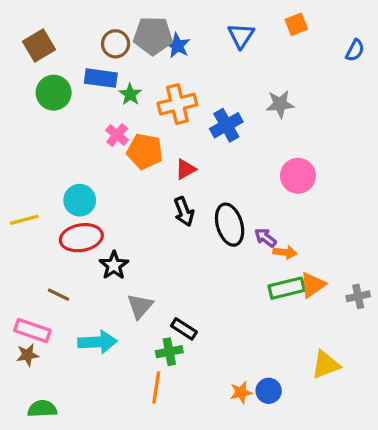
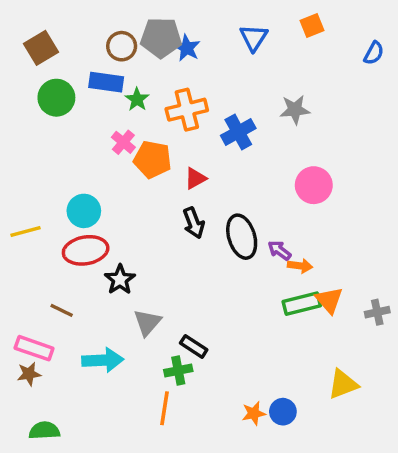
orange triangle: (313, 285) -> (329, 300), turned -36

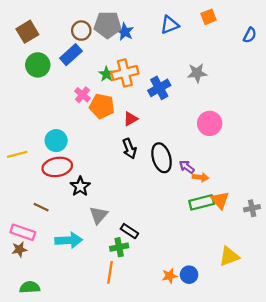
blue triangle: (254, 38) -> (170, 25), turned 36
blue rectangle: (106, 82) -> (71, 55), turned -50
green star: (137, 99) -> (107, 74), moved

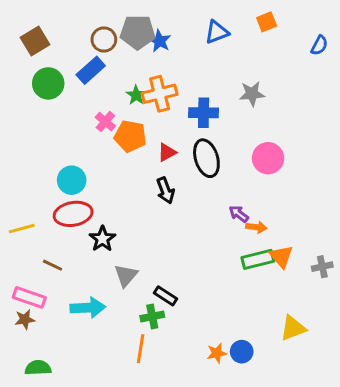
blue cross: (159, 88) -> (204, 113), turned 30
yellow line: (17, 154) -> (22, 229), moved
black ellipse: (162, 158) -> (206, 158), moved

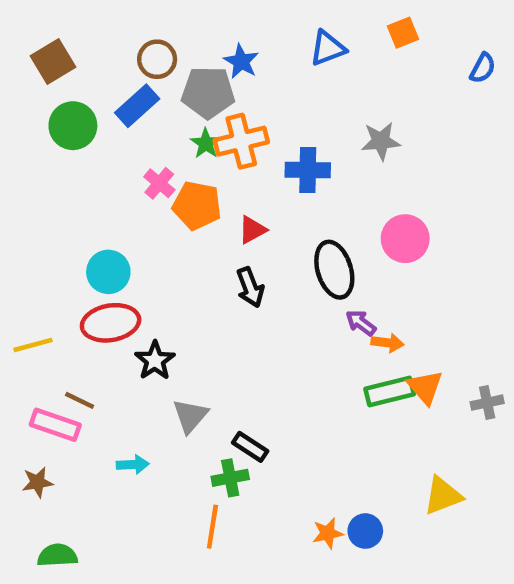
gray pentagon: (138, 32) -> (208, 92), moved
black ellipse: (206, 158) -> (334, 270), moved
pink rectangle: (29, 297) -> (55, 425), moved
cyan arrow: (88, 308) -> (133, 465), size x0.6

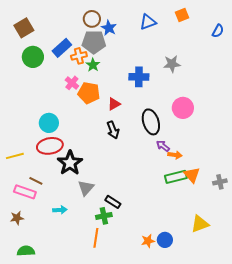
brown circle: (157, 59) -> (92, 19), moved
orange cross: (241, 141) -> (79, 56), moved, size x0.7
black star: (155, 360) -> (70, 163), size x1.4

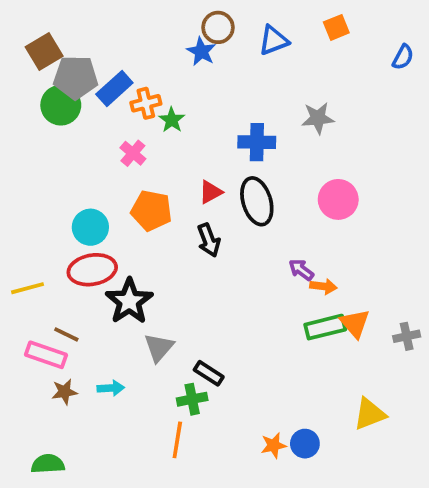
brown circle: (92, 19) -> (218, 27), moved
gray pentagon: (94, 42) -> (76, 77), moved
orange pentagon: (89, 93) -> (151, 211), moved
black ellipse: (151, 122) -> (257, 201), moved
brown star: (17, 218) -> (64, 392), moved

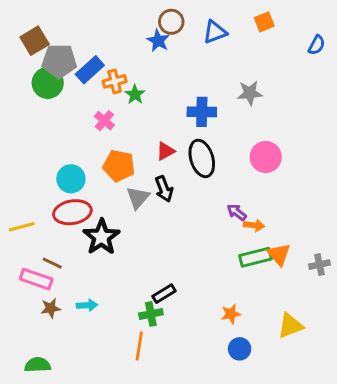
gray triangle: (159, 347) -> (138, 198), moved
black rectangle: (209, 373) -> (164, 294), turned -65
orange star: (273, 445) -> (231, 314), moved

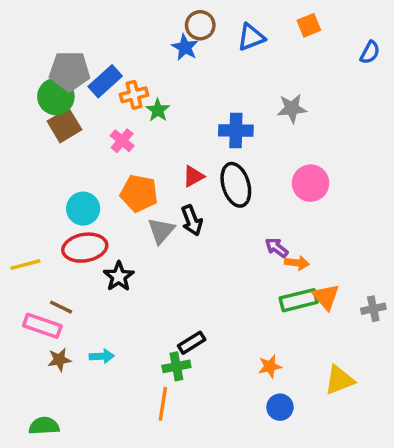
brown square: (35, 41) -> (64, 125), moved
black star: (101, 237) -> (119, 276), size x0.7

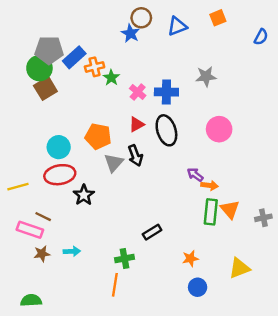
pink cross: (122, 141) -> (138, 92), moved
green rectangle: (299, 300) -> (211, 212), turned -70
black rectangle: (192, 343) -> (152, 232), moved

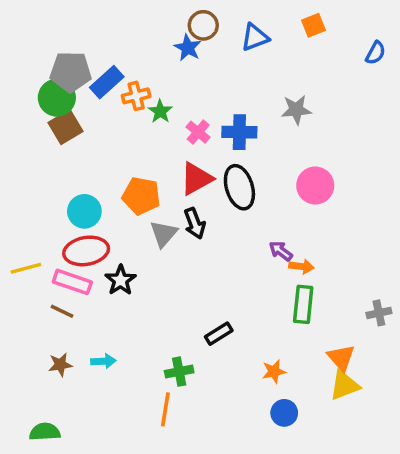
red triangle: (136, 124) -> (196, 179), size x1.5
orange triangle: (230, 209) -> (341, 358), moved
pink rectangle: (30, 230) -> (72, 282), moved

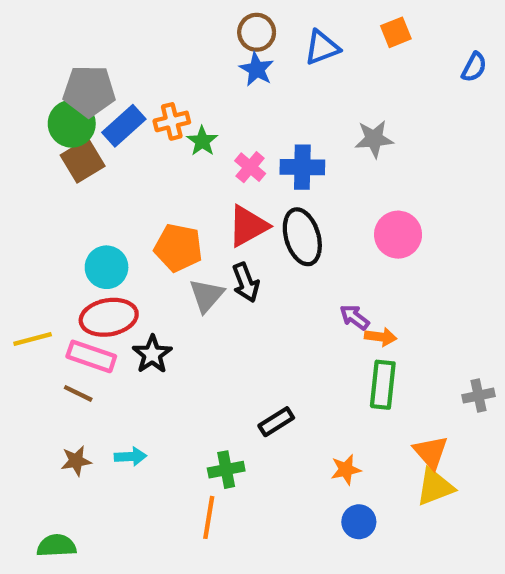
blue star: (188, 48) -> (257, 69), moved
blue rectangle: (107, 82) -> (124, 126), moved

